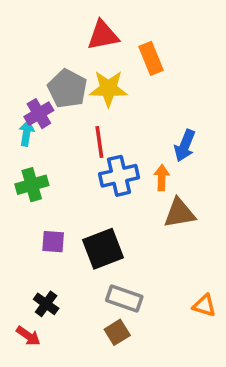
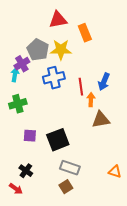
red line: (99, 142) -> (81, 87), moved
blue cross: (119, 176) -> (54, 78), moved

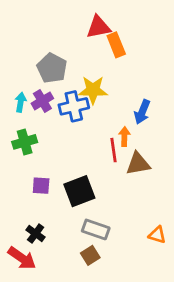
red triangle: (58, 20) -> (98, 27), moved
yellow star: (61, 50) -> (93, 90), moved
purple cross: (22, 64) -> (42, 101), moved
red line: (81, 87) -> (113, 150), moved
red arrow: (16, 189) -> (22, 258), size x1.5

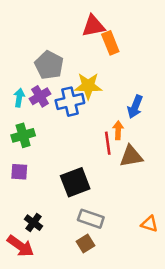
purple square: (41, 186) -> (19, 172), moved

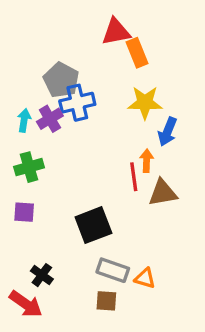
yellow star: (88, 86) -> (145, 103), moved
blue cross: (70, 102) -> (77, 103), moved
orange triangle: (149, 224) -> (145, 278), moved
brown square: (86, 243) -> (106, 301), turned 36

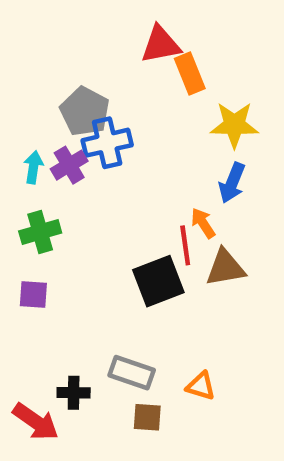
yellow star: (145, 103) -> (234, 125), moved
orange arrow: (147, 161) -> (203, 223), turned -35
black square: (93, 225) -> (158, 281), moved
gray rectangle: (113, 270) -> (132, 373), moved
black cross: (42, 275) -> (74, 393), moved, turned -35

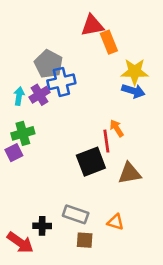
blue arrow: (232, 183) -> (133, 91), moved, turned -95
brown triangle: (225, 268) -> (130, 173), moved
purple square: (33, 294) -> (14, 153), moved, turned -30

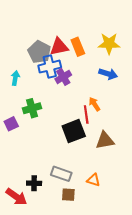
red triangle: (92, 25) -> (59, 47), moved
orange rectangle: (109, 42) -> (78, 47), moved
yellow star: (135, 72) -> (109, 44), moved
purple cross: (40, 95) -> (63, 77), moved
green cross: (23, 133) -> (32, 108), moved

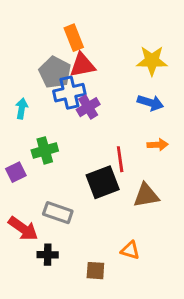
orange rectangle: (78, 47) -> (74, 38), moved
orange arrow: (95, 104) -> (158, 145), moved, turned 120
gray rectangle: (61, 174) -> (58, 213), moved
red arrow: (16, 197) -> (23, 229), moved

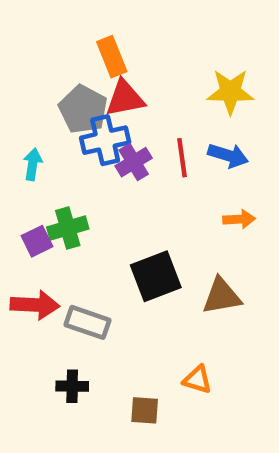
red line: (120, 159) -> (182, 158), moved
purple square: (16, 172) -> (37, 241), moved
red arrow: (23, 229) -> (35, 305), moved, turned -32

